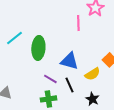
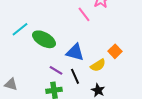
pink line: (78, 23) -> (84, 14), turned -35
green ellipse: (38, 48) -> (44, 39), turned -65

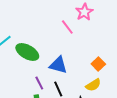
yellow semicircle: (98, 65) -> (93, 85), moved
purple line: (56, 70) -> (39, 83), turned 32

